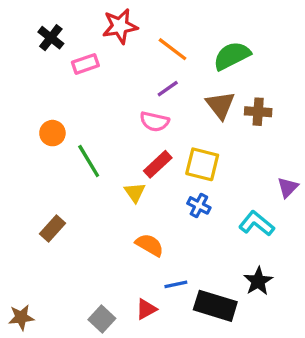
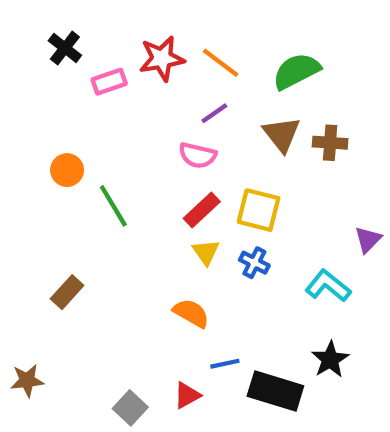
red star: (120, 26) -> (162, 59), moved
yellow triangle: (135, 192) -> (206, 252), moved
brown star: (21, 317) -> (27, 381), moved

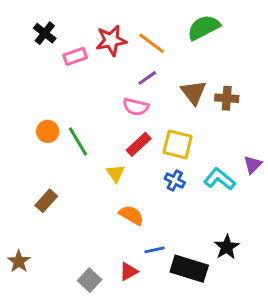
green semicircle: (296, 71) -> (204, 27), moved
orange circle: (67, 170) -> (48, 131), moved
yellow triangle: (206, 252) -> (116, 173), moved
cyan L-shape: (328, 286) -> (219, 179), moved
brown star: (27, 381) -> (19, 261), turned -30

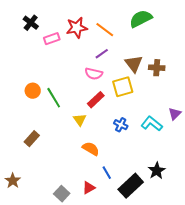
yellow square: (178, 144) -> (123, 87), moved, turned -30
blue line: (155, 250) -> (107, 173), turned 72
black rectangle: (189, 269) -> (131, 186), turned -60

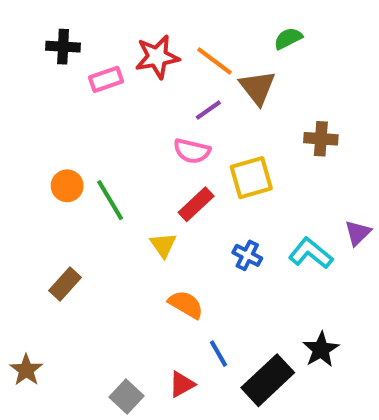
green semicircle: (141, 19) -> (288, 38), size x0.6
black cross: (31, 23) -> (63, 47), turned -35
brown triangle: (134, 64) -> (257, 88), moved

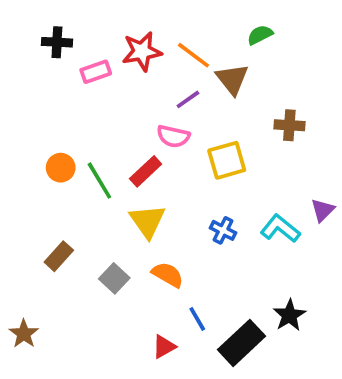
red rectangle: (196, 204) -> (146, 171), moved
yellow triangle: (163, 245) -> (147, 221), size x1.5
gray square: (126, 397) -> (114, 278), moved

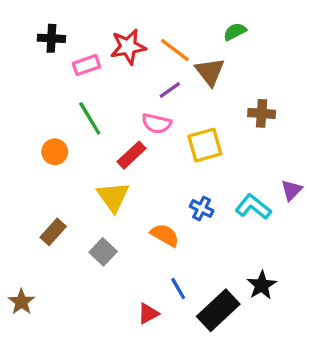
green line: (99, 181) -> (90, 118), moved
yellow triangle: (147, 221) -> (113, 197), moved
orange semicircle: (168, 275) -> (165, 235), moved

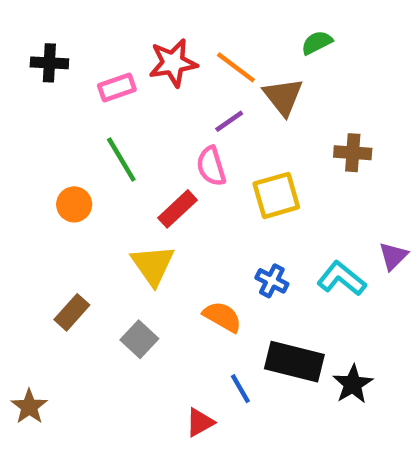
black cross: (51, 38) -> (49, 63), moved
pink semicircle: (157, 123) -> (211, 166), turned 60
black rectangle: (218, 310) -> (294, 362), moved, turned 57

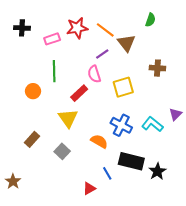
green semicircle: (317, 43) -> (150, 20), moved, turned 136
green line: (121, 159) -> (54, 71), turned 30
blue cross: (272, 281) -> (121, 125), size x1.5

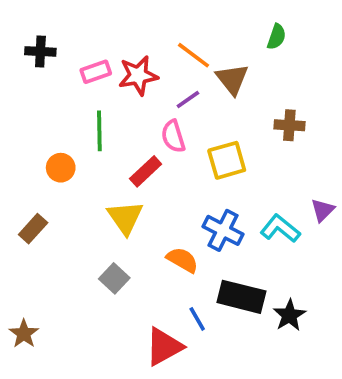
red star: (77, 28) -> (138, 75), moved
brown rectangle: (32, 139) -> (33, 229), moved
red triangle: (89, 188) -> (164, 347), size x1.6

